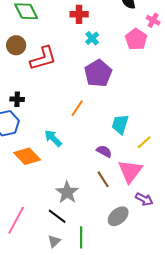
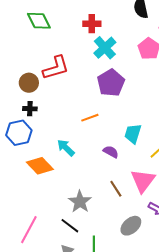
cyan cross: (92, 38) -> (105, 48), size x1.6
brown circle: (16, 45) -> (29, 83), moved
orange line: (77, 108) -> (90, 118), turned 36
purple semicircle: (104, 151) -> (111, 152), moved

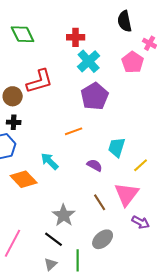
gray ellipse: (131, 226) -> (103, 239), moved

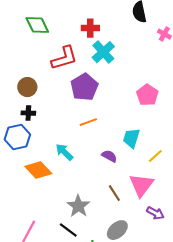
pink pentagon: (133, 62) -> (147, 95), moved
red L-shape: (40, 81) -> (64, 58), moved
purple pentagon: (95, 96) -> (84, 87), moved

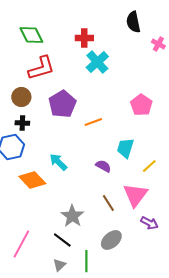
red L-shape: (64, 58) -> (41, 68), moved
purple pentagon: (84, 87) -> (62, 104), moved
orange line: (88, 122) -> (93, 122), moved

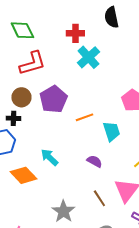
black semicircle: (133, 22) -> (111, 17), moved
brown circle: (21, 97) -> (21, 97), moved
cyan trapezoid: (125, 148) -> (111, 131), moved, turned 145

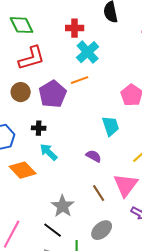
orange line: (84, 117) -> (80, 80), moved
black cross: (13, 118) -> (39, 128), moved

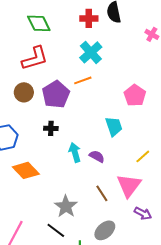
green diamond: (22, 25) -> (39, 23), moved
red cross: (75, 28) -> (89, 18), moved
black cross: (39, 128) -> (51, 128), moved
cyan arrow: (49, 152) -> (75, 152), moved, turned 30

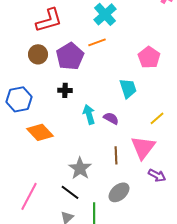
brown line: (102, 193) -> (116, 155), turned 30

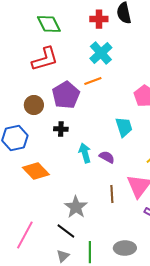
brown circle: (38, 54) -> (34, 105), moved
gray ellipse: (119, 192) -> (125, 248), moved, turned 40

